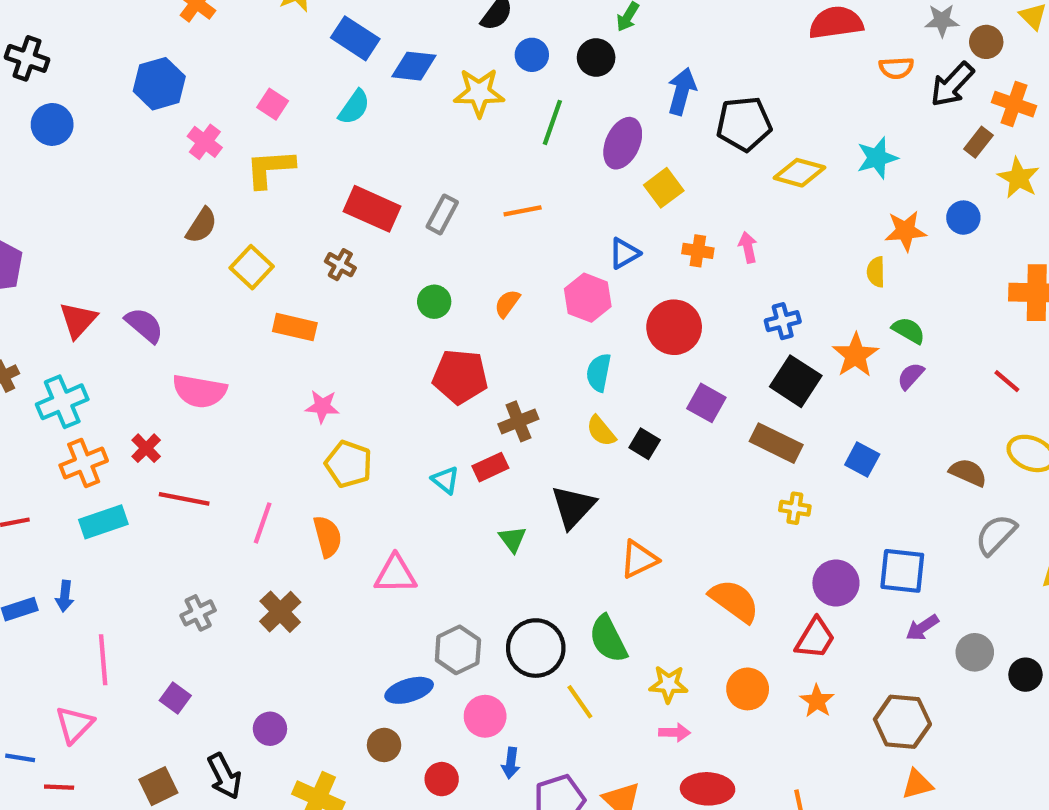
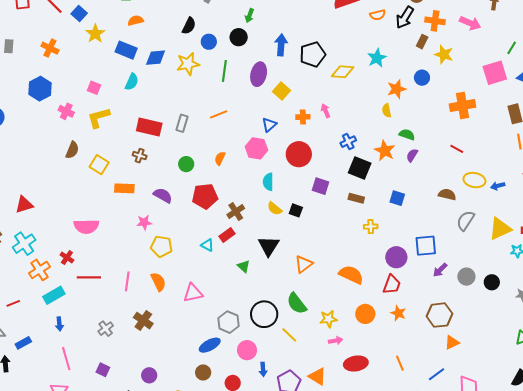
red triangle: (78, 320) -> (24, 205), turned 42
purple semicircle: (144, 325) -> (163, 195), moved
brown rectangle: (776, 443) -> (356, 198), size x0.7
blue arrow: (65, 596) -> (59, 324), moved

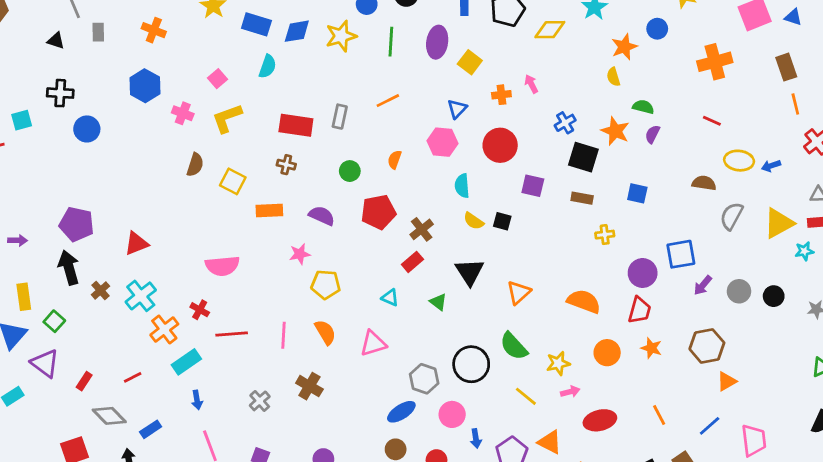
pink square: (94, 88) -> (218, 79), turned 32
cyan triangle: (207, 245) -> (390, 298), moved
yellow line: (289, 335) -> (526, 396), moved

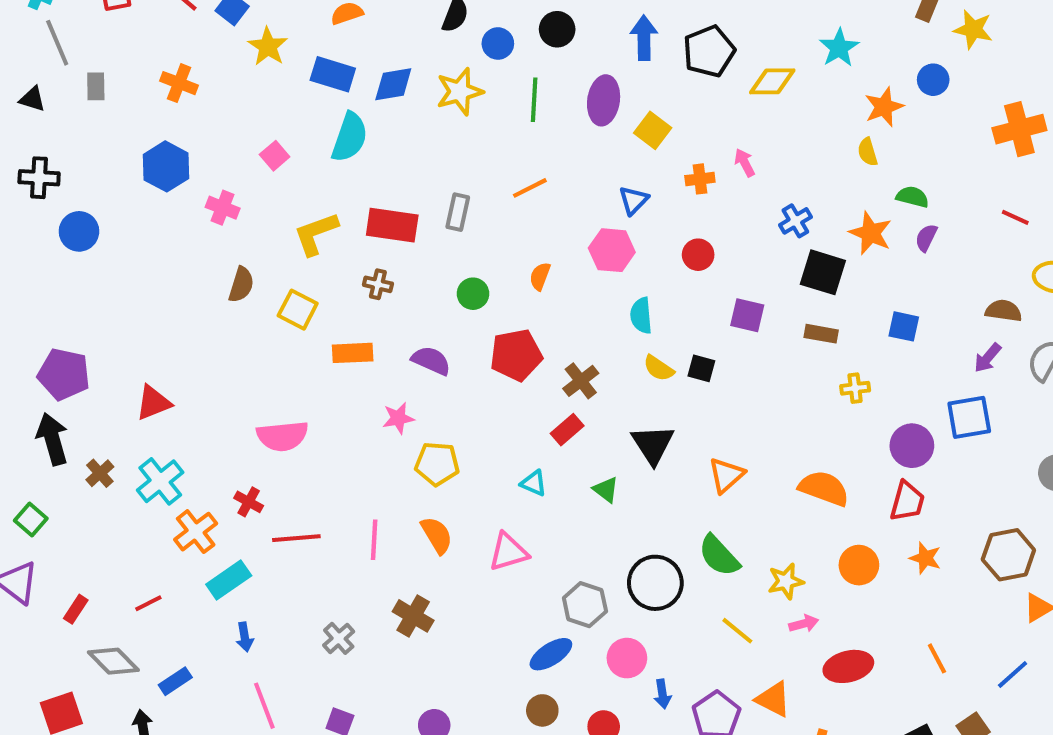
cyan semicircle: (268, 66) -> (350, 137), size x1.4
yellow L-shape: (227, 118) -> (316, 234), moved
red circle: (500, 145) -> (698, 255), size x0.6
purple arrow: (703, 285) -> (988, 358), moved

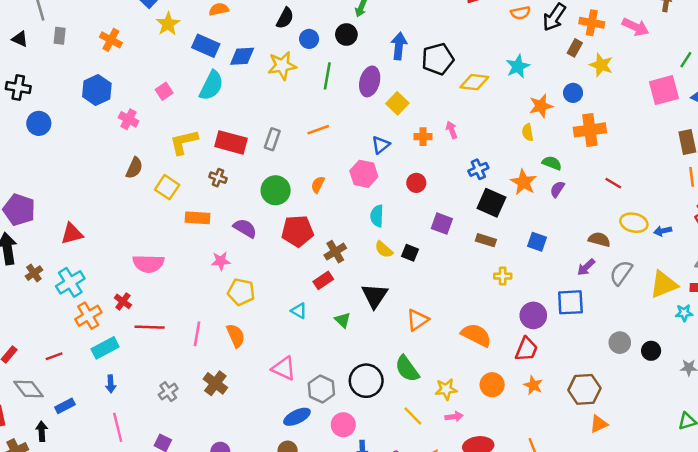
orange cross: (1019, 129) -> (590, 130), moved
green circle: (473, 294) -> (276, 190), size x1.5
pink triangle: (508, 552) -> (284, 368), moved, turned 35

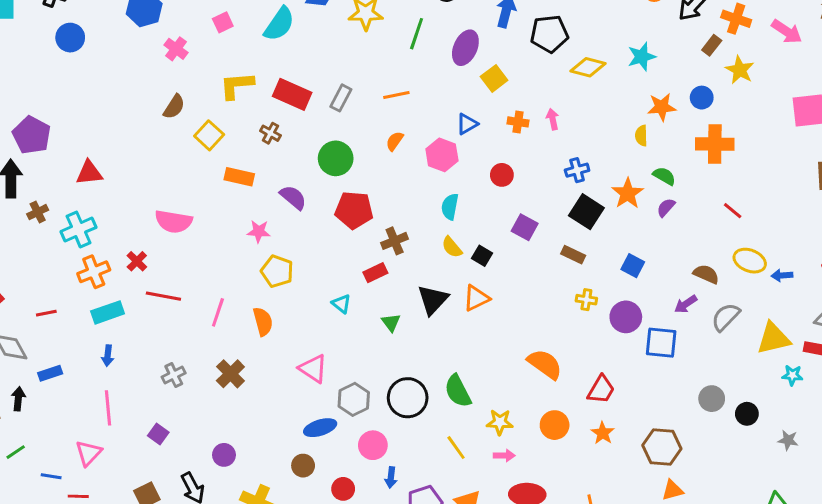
orange semicircle: (318, 185) -> (395, 141), moved
purple circle: (533, 315) -> (626, 317), moved
orange triangle: (417, 320) -> (476, 298), moved

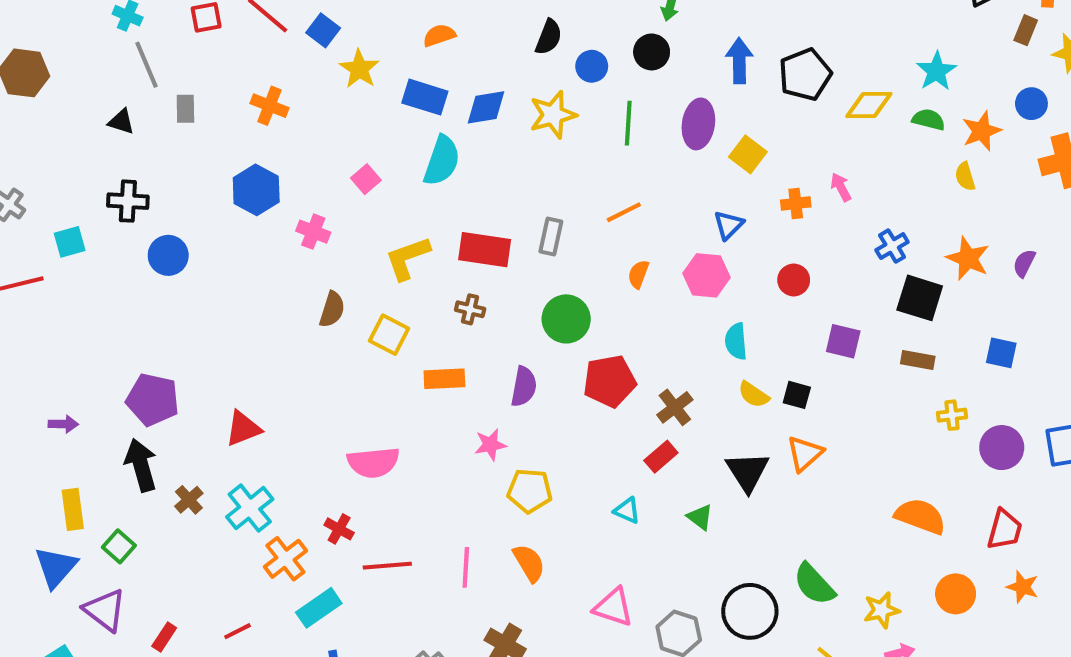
green semicircle: (664, 176) -> (929, 120), moved
purple semicircle: (293, 197) -> (524, 387), turned 76
purple circle: (626, 317) -> (1002, 448), moved

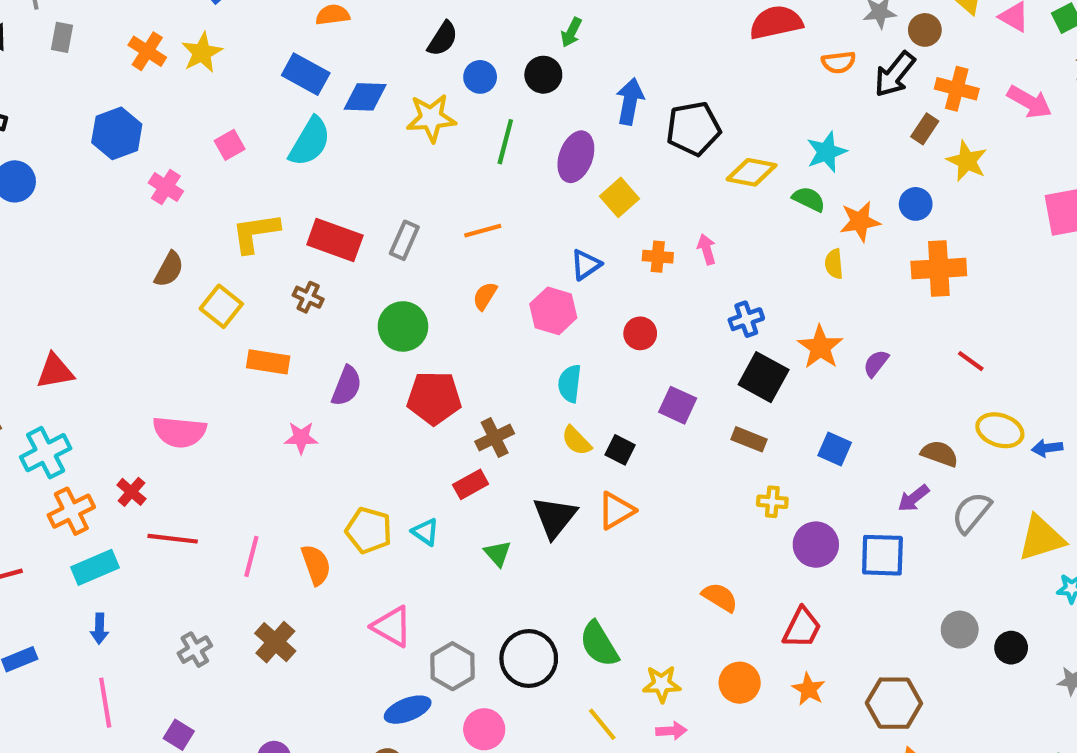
yellow star: (359, 69) -> (202, 53), moved
yellow pentagon: (530, 491) -> (369, 530), moved
orange semicircle: (920, 516) -> (720, 597), size x0.7

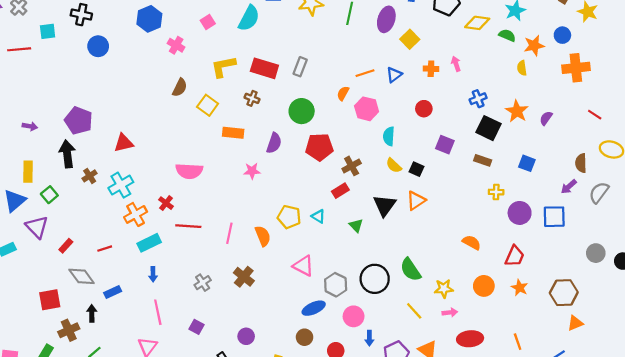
orange line: (483, 231) -> (365, 73), moved
pink hexagon: (553, 311) -> (367, 109), moved
brown semicircle: (940, 454) -> (581, 163), turned -108

